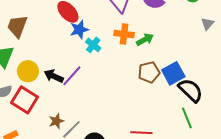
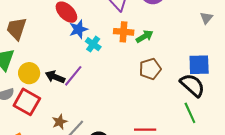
blue square: (173, 73) -> (199, 65), moved, turned 30

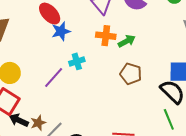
cyan cross: (93, 44) -> (77, 61), moved, turned 35
brown pentagon: (150, 69) -> (131, 74), turned 30
black arrow: (55, 77) -> (19, 120), moved

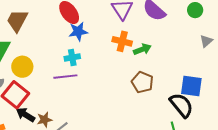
cyan cross: (77, 61) -> (72, 58), moved
purple line: (54, 78) -> (65, 77), turned 35

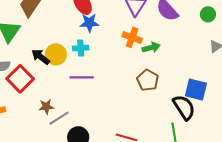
yellow circle: (22, 67) -> (56, 54), moved
purple line: (65, 77) -> (82, 77), moved
black arrow: (25, 115) -> (41, 57), moved

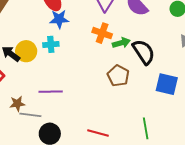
purple line: (82, 77) -> (51, 92), moved
black semicircle: (184, 107) -> (144, 52), moved
gray line: (59, 118) -> (30, 115), turned 40

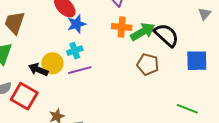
green arrow: (121, 43) -> (143, 32), size x1.4
purple line: (51, 92) -> (80, 70), moved
green line: (146, 128) -> (187, 109), turned -45

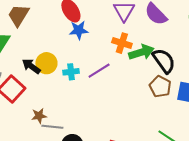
cyan cross: (75, 51) -> (71, 72), moved
brown pentagon: (148, 64) -> (160, 87), moved
purple line: (80, 70) -> (99, 71), moved, turned -30

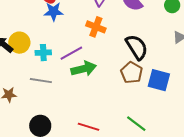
green arrow: (141, 52) -> (84, 69), moved
gray line: (52, 127) -> (41, 81), moved

